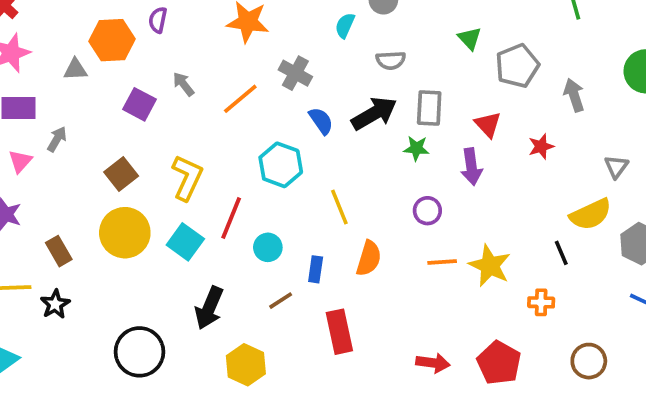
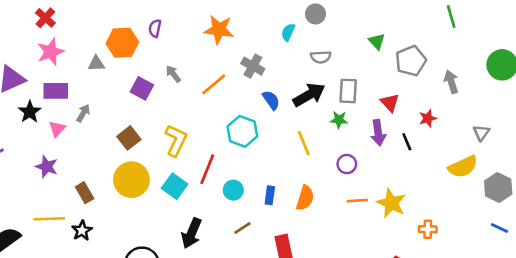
yellow line: (339, 207) -> (304, 143), moved
black line: (561, 253) -> (407, 142), moved
blue rectangle: (316, 269) -> (270, 195), moved

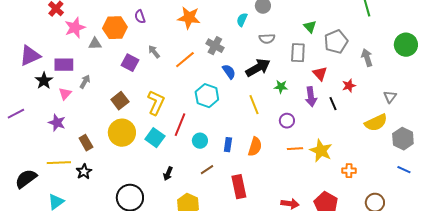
purple semicircle: (155, 28) -> (140, 17), turned -32
pink star: (51, 52) -> (75, 28), moved
gray rectangle: (348, 91) -> (298, 53), moved
black arrow: (192, 233) -> (168, 174), size x0.6

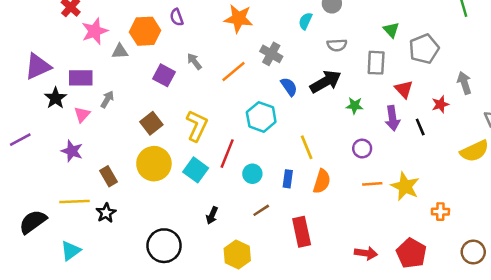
gray arrow: (367, 58) -> (464, 83), moved
yellow line: (254, 105) -> (307, 147), moved

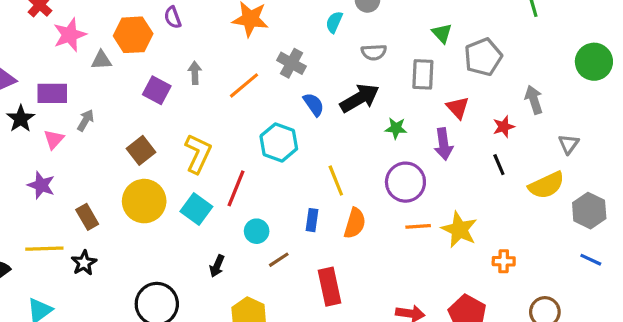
gray arrow: (194, 61) -> (195, 73), turned 36
black line: (420, 127) -> (499, 165), moved
purple circle: (362, 149) -> (405, 182), size x1.6
cyan circle: (252, 174) -> (257, 231), moved

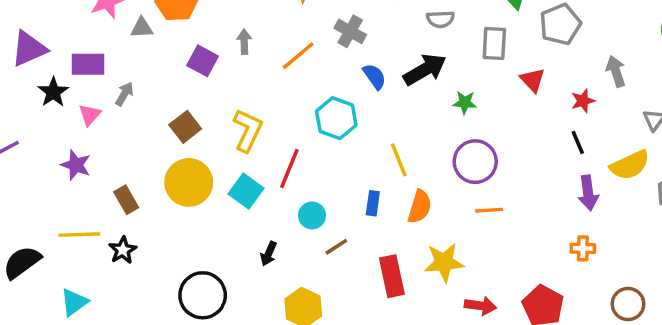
purple arrow: (443, 144) -> (588, 193), moved
yellow star: (459, 230) -> (444, 262), moved, turned -30

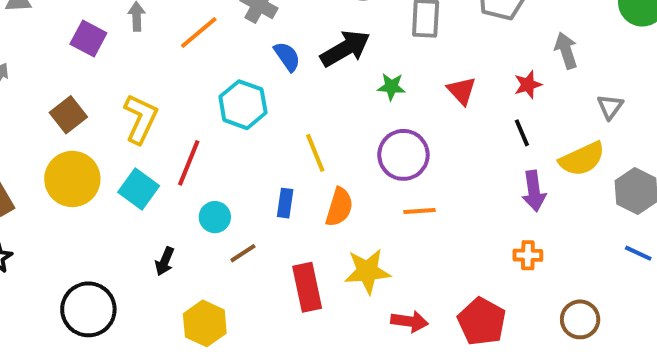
red triangle: (533, 80) -> (462, 91), moved

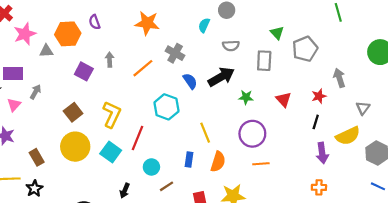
black line: (522, 133) -> (316, 122), turned 40

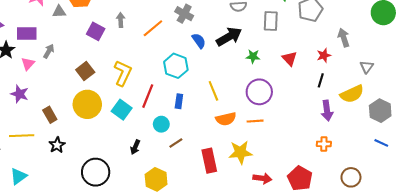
blue rectangle: (189, 159) -> (179, 101), moved
orange semicircle: (218, 162) -> (226, 119), turned 60
orange line: (261, 164) -> (255, 121), moved
black star: (34, 188) -> (57, 145), moved

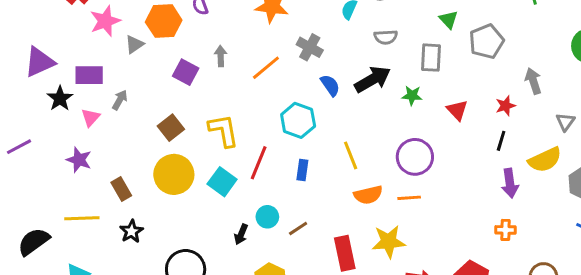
gray triangle: (59, 12) -> (134, 44), turned -32
green star: (253, 56) -> (412, 96), moved
yellow L-shape: (123, 73) -> (224, 131), turned -35
cyan circle: (161, 124) -> (267, 217), moved

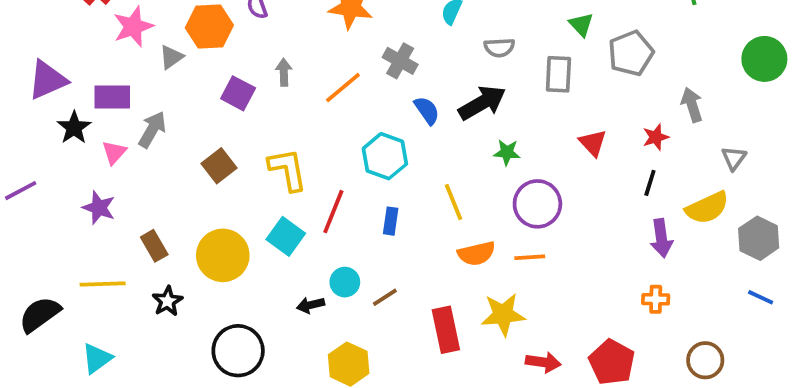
green star: (412, 96) -> (507, 152), moved
gray arrow: (120, 100) -> (152, 130), size x1.4
yellow circle: (174, 174) -> (223, 255), moved
black arrow: (241, 234) -> (311, 305), turned 54

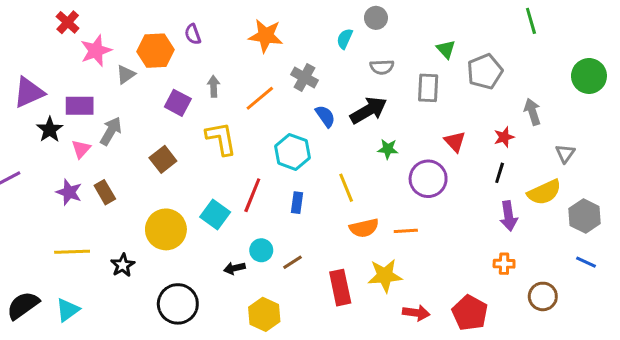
yellow L-shape: (288, 170) -> (221, 139), moved
purple circle: (537, 204) -> (428, 179), moved
brown rectangle: (154, 246) -> (105, 192), moved
black semicircle: (40, 314) -> (23, 305), moved
brown circle: (705, 360) -> (543, 296), moved

